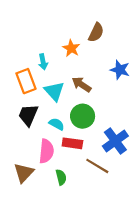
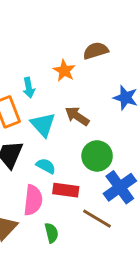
brown semicircle: (96, 32) -> (96, 51), turned -132
green circle: (83, 116) -> (97, 156), moved

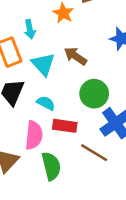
green semicircle: (52, 233) -> (51, 166), size x1.5

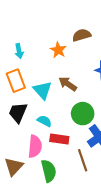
cyan arrow: (30, 29) -> (19, 51), moved
brown line: (94, 153) -> (83, 160), turned 40

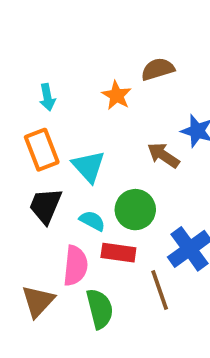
brown arrow: (68, 84) -> (163, 155), moved
green circle: (83, 114) -> (135, 210), moved

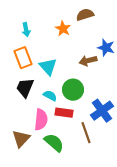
brown arrow: (163, 155) -> (88, 61), turned -48
green semicircle: (100, 309) -> (54, 143), turned -35

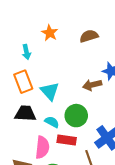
orange star: (63, 29) -> (50, 33), moved
black trapezoid: (25, 88) -> (25, 113), turned 70

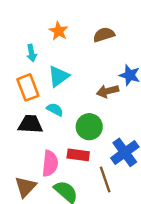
cyan triangle: (50, 91) -> (59, 76), moved, turned 36
cyan semicircle: (52, 122) -> (55, 110), moved

